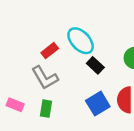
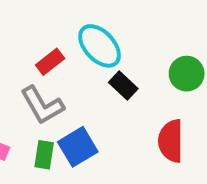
blue square: (98, 104) -> (78, 147), moved

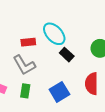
red rectangle: (50, 62) -> (28, 42), turned 32
blue square: (78, 147) -> (59, 92), moved

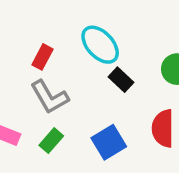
red rectangle: (28, 42) -> (43, 57), moved, turned -56
green rectangle: (25, 91) -> (51, 141), turned 32

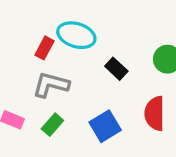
cyan ellipse: (100, 45) -> (76, 35), moved, turned -30
gray L-shape: (50, 97) -> (51, 85), turned 135

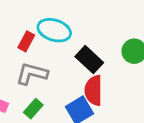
black rectangle: (116, 69) -> (89, 60), size x1.4
red semicircle: (155, 113) -> (93, 90), moved

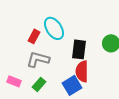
cyan ellipse: (54, 30) -> (54, 28), turned 40
black rectangle: (89, 60) -> (79, 49), turned 54

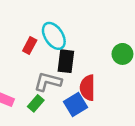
black rectangle: (79, 49) -> (66, 61), moved
gray L-shape: (38, 59) -> (48, 82), moved

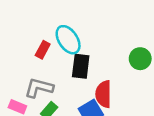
gray L-shape: (48, 82) -> (39, 88), moved

